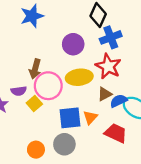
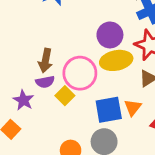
purple circle: (73, 44) -> (110, 35), moved
brown arrow: (35, 69) -> (45, 61), moved

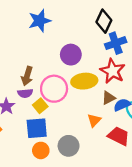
purple circle: (110, 35) -> (71, 55), moved
blue square: (109, 110) -> (37, 128), moved

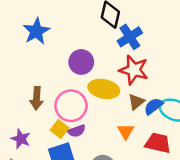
yellow ellipse: (84, 81) -> (104, 89), turned 30
purple semicircle: (25, 93) -> (77, 131), moved

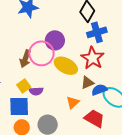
brown arrow: (37, 98) -> (25, 59), moved
pink circle: (71, 106) -> (41, 53), moved

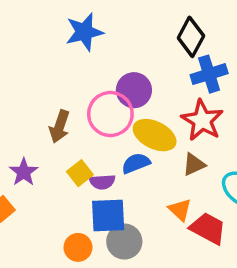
brown arrow: (25, 59) -> (59, 126), moved
blue semicircle: (99, 90) -> (136, 163), moved
orange triangle: (73, 102) -> (180, 210), moved, turned -32
blue square: (19, 107) -> (108, 215), moved

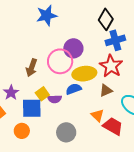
yellow ellipse: (155, 135) -> (84, 74), turned -35
blue square: (108, 215) -> (32, 108), moved
orange circle: (78, 247) -> (22, 131), moved

